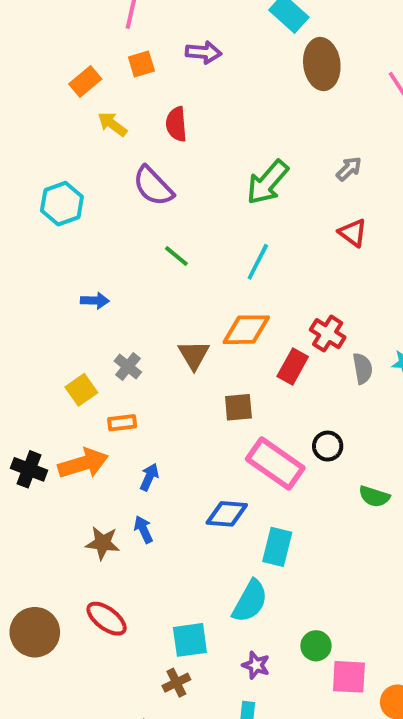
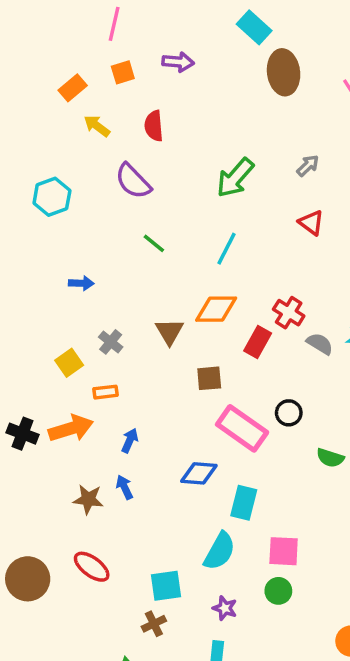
gray semicircle: (363, 368) -> (320, 344), turned -48
pink square: (349, 677) -> (284, 551), moved

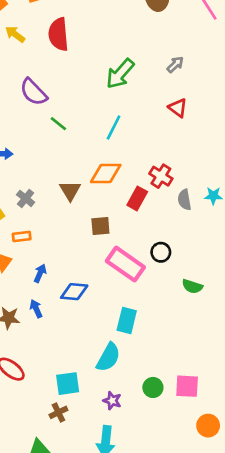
red semicircle: (154, 126) -> (58, 34), size x1.4
purple semicircle: (133, 181) -> (33, 92), moved
gray semicircle: (320, 344) -> (184, 200), turned -132
blue diamond: (199, 473) -> (74, 292), moved
pink square: (284, 551) -> (187, 386), moved

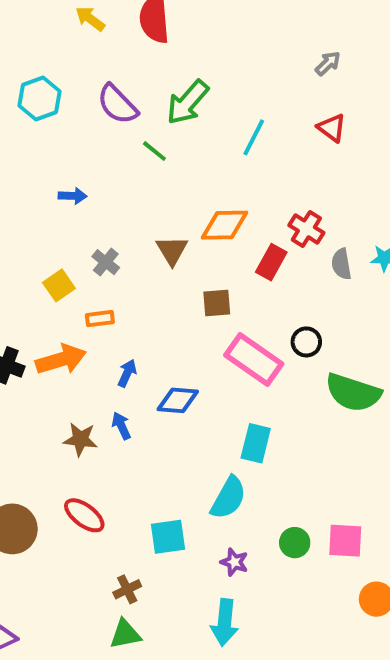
green arrow: (120, 74) -> (188, 102), moved
cyan line: (114, 128) -> (254, 137), moved
green semicircle: (192, 286) -> (353, 393), size x1.8
brown cross: (58, 412) -> (127, 589), moved

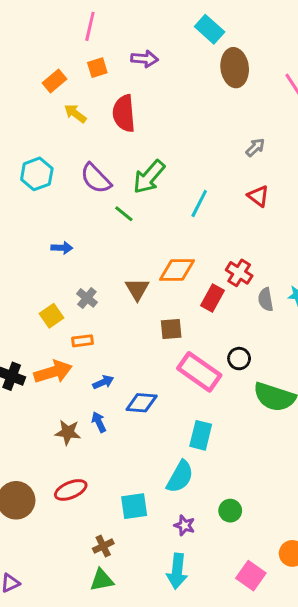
blue arrow: (127, 373) -> (103, 382), turned 42
red ellipse: (84, 515) -> (71, 490), turned -60
pink square: (345, 541) -> (251, 576), moved, turned 32

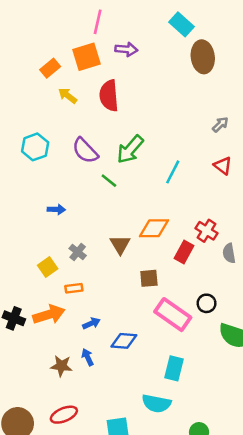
pink line: (90, 26) -> (98, 22), moved
orange square: (97, 68) -> (86, 57), size x1.6
cyan semicircle: (180, 477) -> (156, 403), turned 72

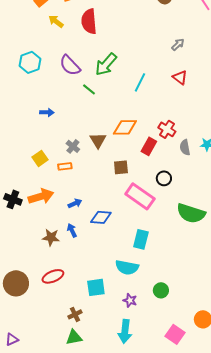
gray cross: (78, 252) -> (73, 146), moved
orange rectangle: (74, 288) -> (65, 166), moved
black circle: (207, 303) -> (164, 178), moved

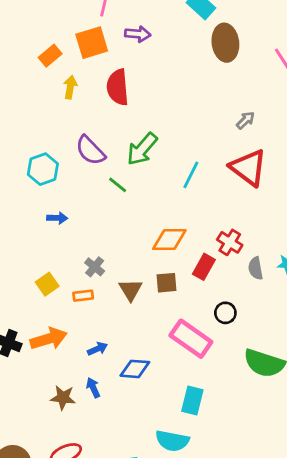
yellow arrow: (56, 21) -> (70, 87), turned 63
cyan hexagon: (30, 62) -> (43, 169), moved
red triangle: (180, 77) -> (248, 168), size x1.8
brown triangle: (98, 140) -> (131, 290), moved
brown square: (121, 167) -> (166, 283), moved

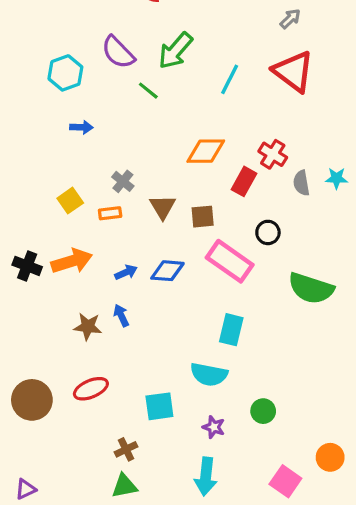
brown square: (166, 283) -> (203, 217), moved
blue diamond: (135, 369) -> (167, 271), moved

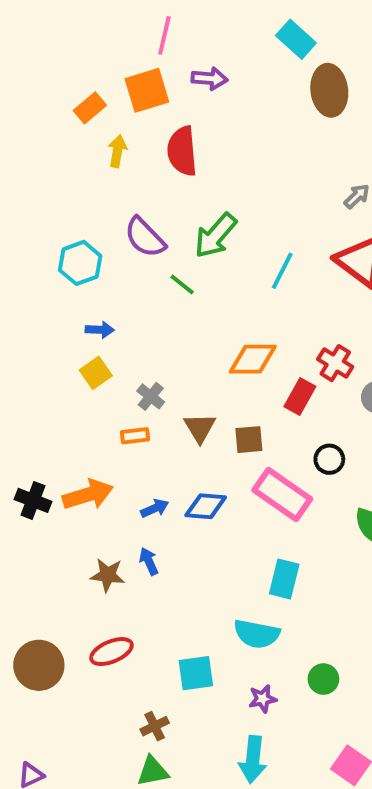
yellow square: (70, 201) -> (96, 373), moved
purple star: (214, 427) -> (263, 699), turned -30

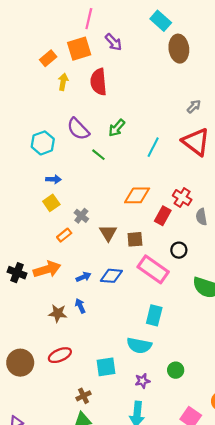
purple arrow: (210, 78) -> (113, 42), turned 42
green arrow: (215, 235) -> (117, 128), size x0.7
orange rectangle: (135, 436) -> (64, 235), moved, turned -32

